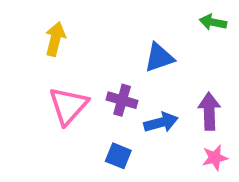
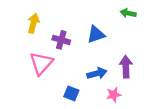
purple cross: (122, 100) -> (61, 40), moved
pink star: (215, 158) -> (114, 95), moved

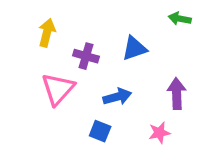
blue arrow: (97, 73) -> (117, 97), moved

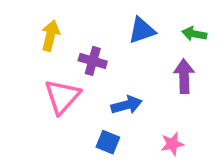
green arrow: (180, 19) -> (194, 34), moved
blue triangle: (134, 48) -> (142, 30), moved
purple arrow: (177, 94) -> (184, 76), moved

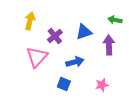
blue triangle: (142, 30) -> (84, 32), moved
purple cross: (93, 61) -> (55, 36), turned 35

